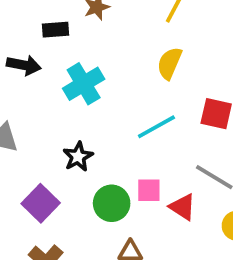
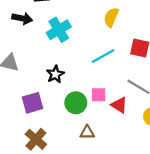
purple square: (41, 203) -> (32, 103), turned 30

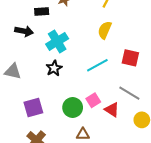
black star: (55, 74) -> (54, 68), moved
pink square: (99, 95) -> (93, 100), turned -32

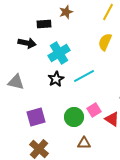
cyan line: (97, 65) -> (84, 76), moved

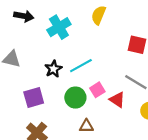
yellow semicircle: (105, 42) -> (99, 15), moved
cyan line: (84, 76) -> (81, 66), moved
black star: (56, 79) -> (53, 69), moved

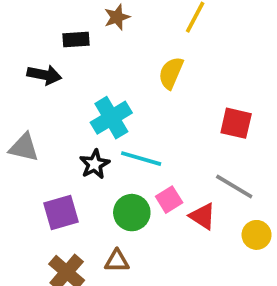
cyan cross: (59, 27) -> (111, 118), moved
cyan line: (81, 66) -> (141, 159), turned 45
brown triangle: (86, 126) -> (117, 261), moved

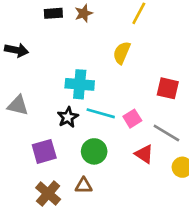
black rectangle: (76, 39) -> (53, 13), moved
black arrow: (44, 75) -> (17, 50), moved
cyan cross: (111, 118) -> (80, 84), turned 36
pink square: (169, 200) -> (132, 119), moved

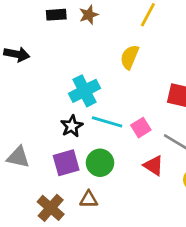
cyan cross: (80, 84) -> (84, 91), turned -32
gray triangle: (18, 105) -> (18, 157), moved
purple square: (44, 151) -> (66, 163), moved

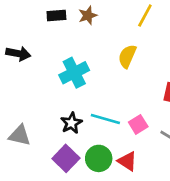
cyan cross: (84, 91) -> (74, 73), moved
gray triangle: (18, 157) -> (20, 135), moved
purple square: (66, 163) -> (66, 158), turned -30
red triangle: (154, 166) -> (127, 161), moved

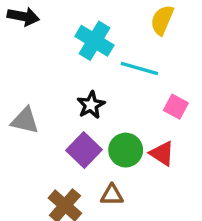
cyan cross: (74, 73) -> (94, 41), turned -32
cyan line: (105, 119) -> (140, 69), moved
pink square: (138, 124) -> (176, 107), turned -30

